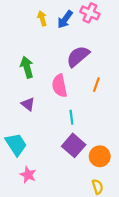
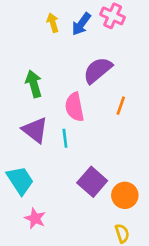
purple triangle: (28, 104) -> (35, 130), size x1.5
cyan line: (71, 117) -> (65, 138), moved

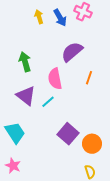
blue arrow: (81, 24) -> (60, 18), turned -66
cyan line: (65, 138) -> (48, 102), turned 56
pink star: (35, 218) -> (13, 166), moved

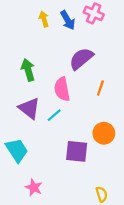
purple square: (68, 134) -> (77, 151), turned -35
orange circle: (92, 144) -> (104, 133), moved
pink star: (13, 166) -> (34, 188), moved

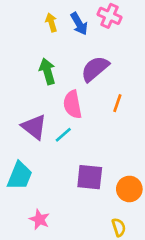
green arrow: (28, 70) -> (47, 71), moved
orange circle: (104, 133) -> (129, 189), moved
cyan trapezoid: (17, 150) -> (20, 176), turned 55

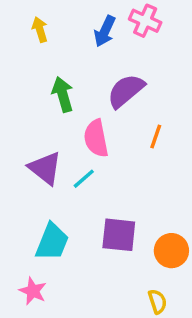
yellow arrow: (51, 22) -> (40, 29), moved
blue arrow: (79, 24) -> (105, 31), turned 55
cyan trapezoid: (20, 176) -> (52, 242), moved
pink star: (39, 219) -> (33, 291), moved

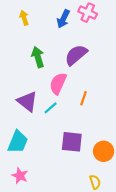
orange line: (156, 137) -> (83, 98), moved
pink semicircle: (96, 138) -> (58, 84), turned 35
cyan trapezoid: (52, 242) -> (18, 142), moved

